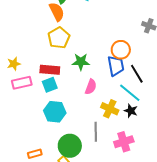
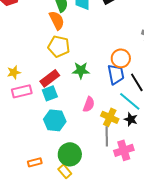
yellow pentagon: (59, 38) -> (59, 46), turned -30
red rectangle: (50, 70) -> (50, 78), turned -42
pink semicircle: (91, 87) -> (89, 104), moved
gray line: (96, 132) -> (107, 136), moved

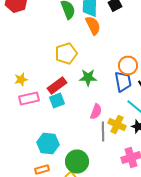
orange semicircle: (57, 20) -> (93, 26), moved
yellow pentagon: (59, 46) -> (66, 54), turned -30
cyan hexagon: (55, 120) -> (48, 144), moved
gray line: (107, 136) -> (103, 132), moved

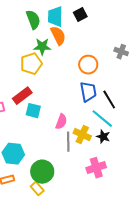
orange circle: (128, 66) -> (88, 65), moved
green star: (88, 78) -> (42, 47), moved
cyan square: (57, 100) -> (33, 111), moved, turned 35

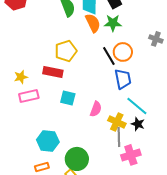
green star: (42, 47) -> (113, 23), moved
red rectangle: (22, 96) -> (53, 72), moved, turned 48
black line: (109, 100) -> (109, 56), moved
gray line: (68, 142) -> (119, 137), moved

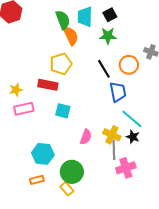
orange semicircle: (93, 23) -> (71, 36), moved
orange circle: (123, 52) -> (129, 65), moved
pink semicircle: (96, 109) -> (86, 137), moved

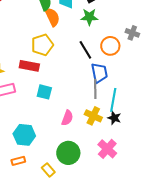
cyan line: (132, 119) -> (113, 100), turned 60
gray line: (114, 150) -> (95, 89), moved
pink cross: (126, 168) -> (107, 149), turned -30
green circle: (72, 172) -> (68, 153), moved

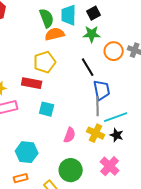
orange semicircle: (52, 17) -> (55, 34), turned -78
orange circle: (110, 46) -> (114, 51), moved
cyan line: (113, 100) -> (116, 117), turned 60

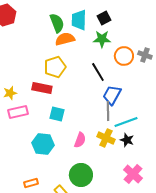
blue trapezoid: (102, 90) -> (112, 95), turned -140
cyan hexagon: (27, 152) -> (43, 144), moved
pink cross: (110, 166) -> (133, 174), moved

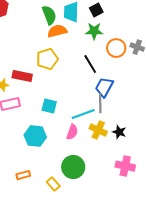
red rectangle: (42, 88) -> (22, 76), moved
cyan line: (126, 122) -> (83, 114), moved
pink cross: (133, 174) -> (125, 166), turned -30

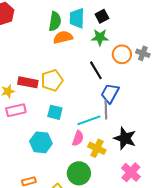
green semicircle: (49, 15) -> (55, 21), turned 30
yellow pentagon: (47, 59) -> (52, 80), moved
yellow cross: (98, 130) -> (97, 148), moved
black star: (119, 132) -> (125, 138), size x1.6
pink cross: (125, 166) -> (131, 172), turned 30

